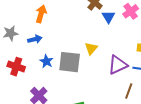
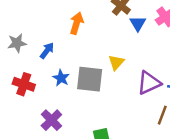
orange arrow: (41, 14) -> (77, 23), moved
blue arrow: (35, 39) -> (47, 51), turned -40

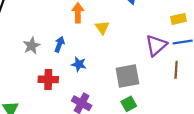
yellow triangle: (116, 62) -> (102, 28), moved
gray square: (90, 79) -> (127, 76), moved

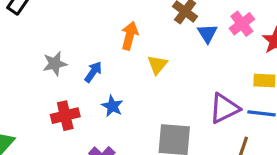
red cross: (48, 79) -> (65, 116), turned -30

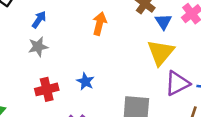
yellow triangle: (157, 65) -> (161, 52), moved, size x1.6
blue arrow: (93, 72) -> (39, 20), moved

